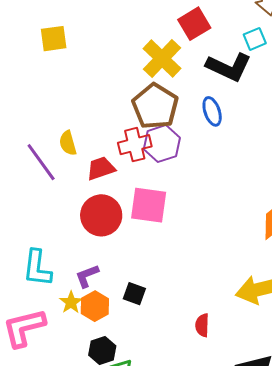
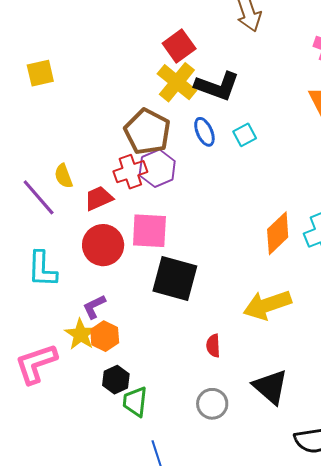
cyan square: (255, 39) -> (245, 135), moved
yellow cross: (162, 59) -> (177, 82), moved
cyan L-shape: (37, 268) -> (42, 269), moved
black square: (134, 294) -> (175, 279), moved, size x2.0
yellow star: (71, 302) -> (81, 334), size x1.4

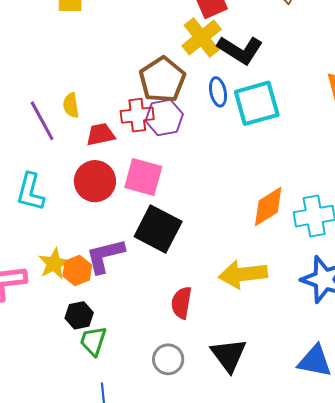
cyan square: (245, 135) -> (257, 103), size x2.0
purple L-shape: (94, 307) -> (105, 256), moved, size x1.6
red semicircle: (213, 346) -> (181, 303), size x1.4

